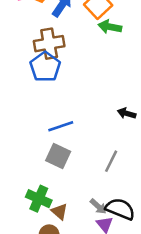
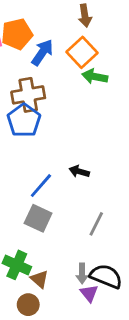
black arrow: (127, 113) -> (79, 171), moved
blue line: (61, 126) -> (41, 186), turned -30
gray arrow: (98, 206) -> (82, 273), turned 48

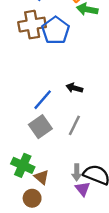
blue pentagon: (24, 120) -> (56, 30), moved
gray square: (38, 218) -> (40, 127), turned 30
gray line: (96, 224) -> (74, 125), moved

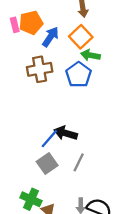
blue pentagon: (56, 30) -> (79, 75), moved
black arrow: (74, 88) -> (66, 133), moved, size x1.5

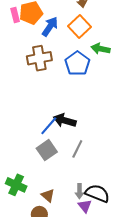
green arrow: (90, 55) -> (101, 49), moved
green cross: (31, 199) -> (16, 185), moved

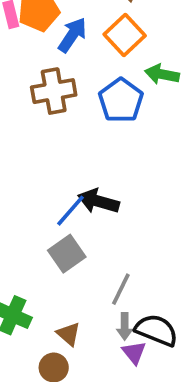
gray line: (77, 149) -> (121, 289), moved

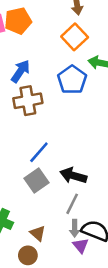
blue arrow: (72, 35) -> (21, 71), moved
brown cross: (54, 91) -> (28, 101), moved
black arrow: (99, 201) -> (73, 176), moved

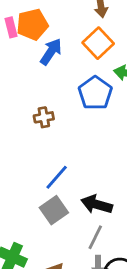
blue arrow: (21, 71) -> (51, 52), moved
brown cross: (28, 101) -> (44, 117), size x0.6

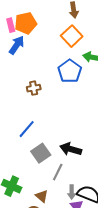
blue arrow: (51, 52) -> (17, 45), moved
blue line: (57, 177) -> (27, 129), moved
gray line: (95, 237) -> (58, 172), moved

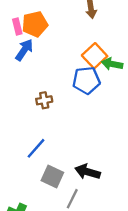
orange square: (72, 36) -> (95, 56), moved
blue pentagon: (70, 71) -> (86, 80), turned 30
gray square: (41, 153) -> (52, 176), turned -30

